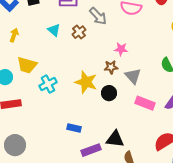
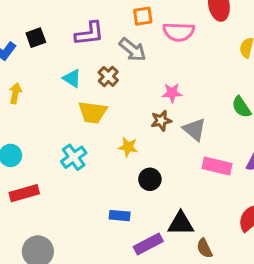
yellow trapezoid: (27, 65) -> (93, 112), moved
yellow star: (86, 82) -> (128, 147), size x0.6
black circle: (109, 93) -> (150, 179), moved

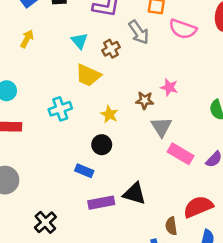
pink star: (172, 93) -> (169, 87), moved
gray triangle: (195, 129) -> (161, 127), moved
black circle: (150, 179) -> (102, 145), moved
brown semicircle: (205, 248) -> (171, 226), moved

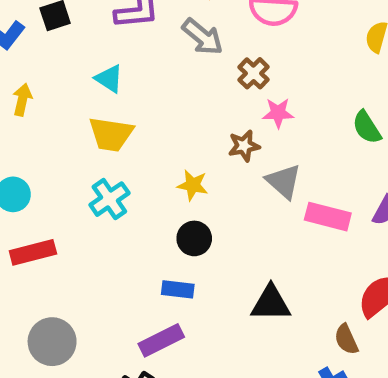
brown cross: (111, 49) -> (253, 73), moved
yellow trapezoid: (88, 75) -> (111, 134), moved
purple rectangle: (101, 203) -> (161, 340), moved

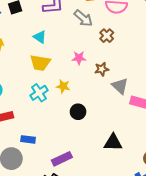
pink star: (278, 113) -> (79, 58), moved
yellow star: (193, 185) -> (63, 86), moved
blue rectangle: (178, 289) -> (28, 139), moved

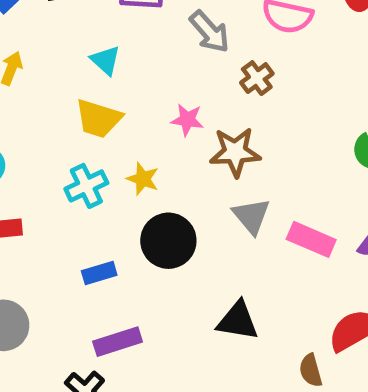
brown star: (102, 69) -> (235, 152), size x1.5
gray triangle: (120, 86) -> (251, 216), moved
black circle: (78, 112) -> (168, 241), size x1.5
blue rectangle: (28, 139) -> (99, 273), moved, turned -32

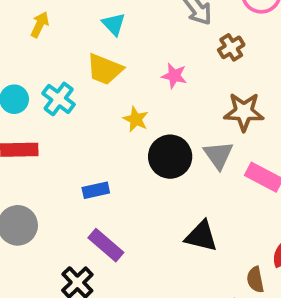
brown star: (235, 152) -> (244, 112), moved
cyan cross: (86, 186) -> (59, 99), moved, turned -32
black circle: (168, 241) -> (170, 157), moved
purple rectangle: (118, 342) -> (106, 245), turned 54

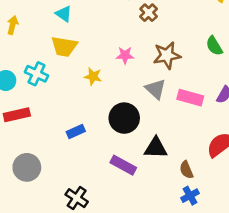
pink star: (174, 76) -> (125, 55), moved
black circle: (170, 157) -> (124, 118), moved
purple rectangle: (106, 245) -> (123, 165), moved
brown semicircle: (255, 280) -> (186, 170), moved

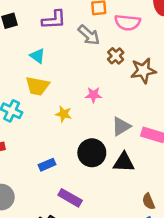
brown star: (167, 55) -> (143, 71), moved
gray triangle: (156, 89) -> (121, 126), turned 45
black triangle: (156, 148) -> (124, 162), moved
purple rectangle: (123, 165) -> (70, 198), moved

